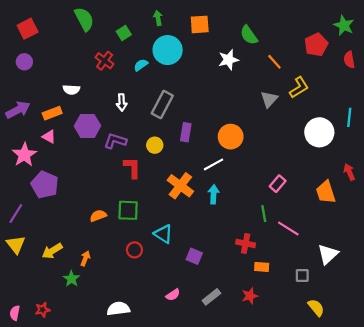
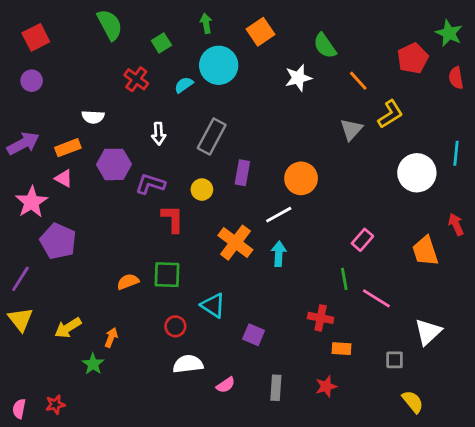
orange square: (200, 24) -> (261, 32), turned -30
gray rectangle: (211, 297) -> (276, 388), turned -48
white semicircle: (118, 309) -> (188, 364), moved

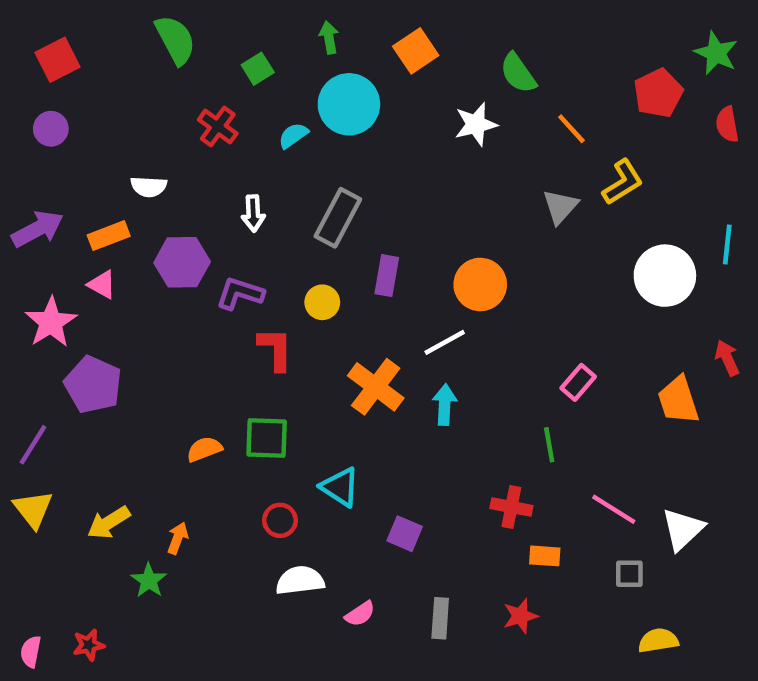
pink line: (376, 298) -> (614, 509), moved
yellow semicircle: (413, 402) -> (658, 640), turned -60

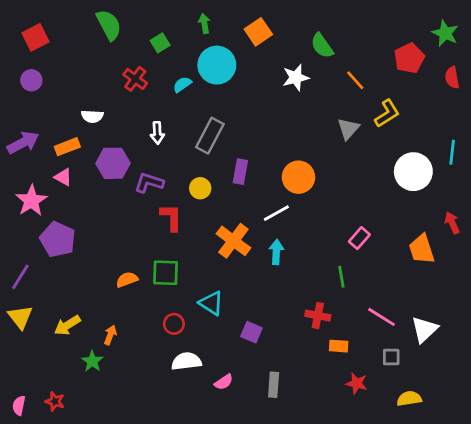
red star: (520, 616) -> (357, 383), moved, turned 30
red star: (89, 645) -> (55, 401), turned 30

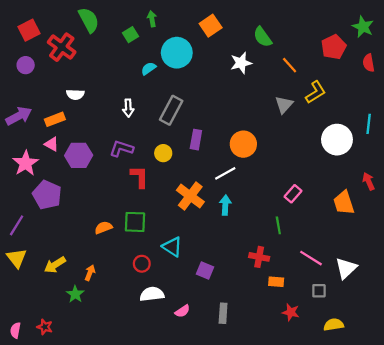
green arrow: (204, 24) -> (152, 19), moved
red cross: (135, 79) -> (62, 47), moved, size x1.4
purple hexagon: (113, 163) -> (79, 155), moved

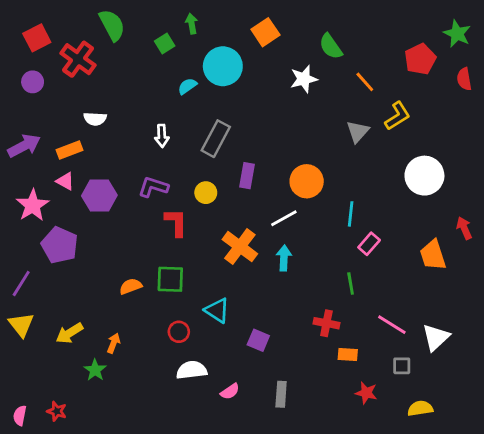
cyan line: (369, 124) -> (351, 214), moved

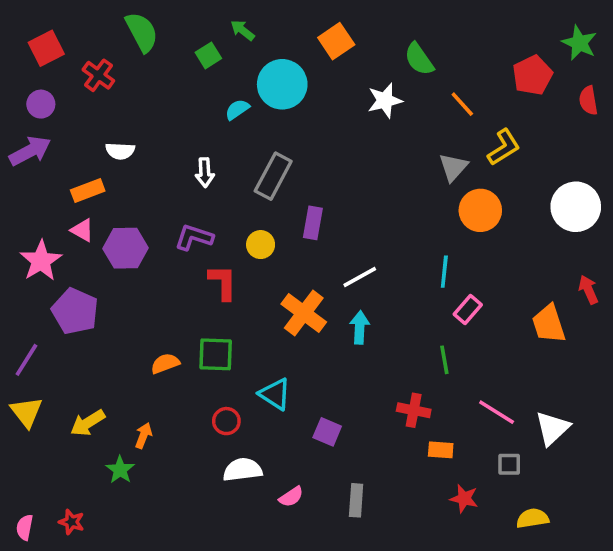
green arrow: (192, 24) -> (243, 30), turned -42
red cross: (78, 59) -> (98, 75), size x0.7
purple arrow: (24, 146) -> (30, 151), moved
white circle: (424, 176) -> (576, 207), moved
orange circle: (307, 181) -> (480, 210), moved

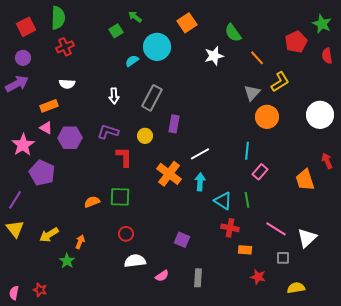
green semicircle: (142, 32) -> (58, 18), moved, turned 30
red cross: (98, 75) -> (65, 47), moved, turned 30
cyan triangle: (275, 394) -> (223, 201), moved

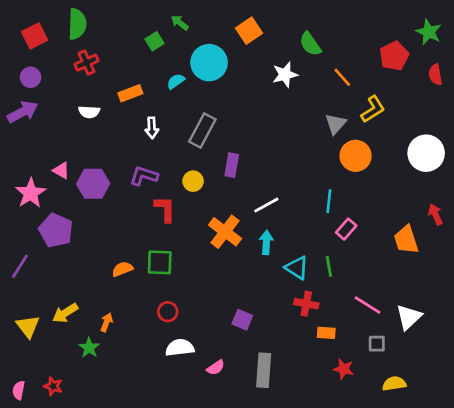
orange rectangle: (49, 106) -> (130, 93), moved
yellow triangle: (15, 229) -> (28, 326), moved
gray rectangle: (198, 278) -> (264, 370), size x1.4

